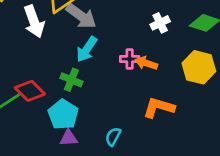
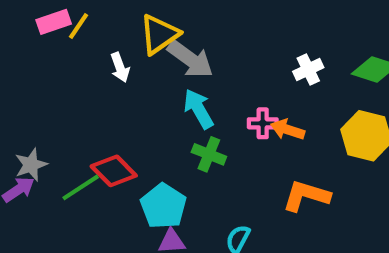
white arrow: (34, 22) -> (120, 67), size x0.6
cyan arrow: (87, 49) -> (199, 109), turned 116
green cross: (71, 80) -> (209, 154), moved

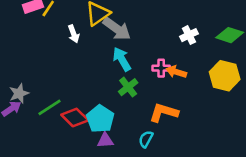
green cross: (209, 154) -> (128, 87), turned 30
red diamond: (114, 171) -> (75, 118), moved
orange L-shape: (306, 196) -> (164, 112), moved

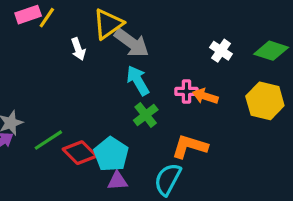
white cross: (189, 35) -> (221, 51), turned -30
cyan semicircle: (146, 139) -> (168, 179), size x1.5

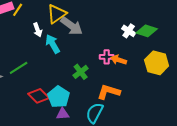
green diamond: (271, 51) -> (147, 31), moved
cyan arrow: (138, 80) -> (53, 44), moved
green line: (48, 140) -> (19, 68), moved

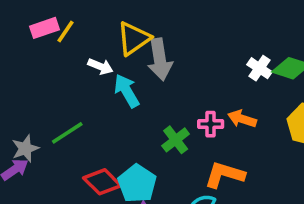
gray arrow: (72, 26) -> (160, 59), turned 45
white arrow: (38, 30) -> (100, 66), turned -48
pink cross: (107, 57) -> (211, 124), moved

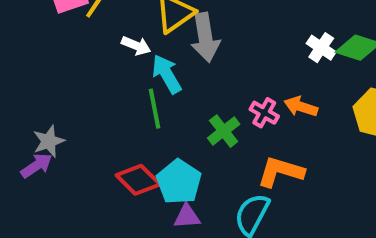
pink cross: (211, 124) -> (264, 113), turned 30
green line: (67, 133) -> (154, 109), moved, turned -68

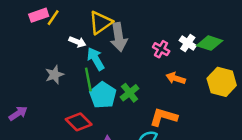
pink cross: (264, 113) -> (161, 49), moved
gray star: (49, 141) -> (54, 75), moved
cyan pentagon: (179, 182) -> (103, 95), moved

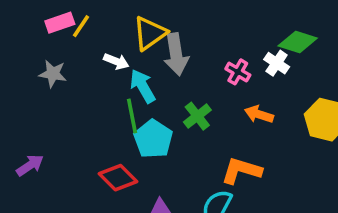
green diamond: (210, 43) -> (298, 42), moved
gray star: (54, 75) -> (53, 74), moved, turned 30
green cross: (130, 93) -> (197, 116), moved

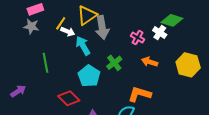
yellow line: (81, 26) -> (61, 23), moved
gray star: (53, 74) -> (31, 26), moved
green line: (132, 116) -> (45, 63), moved

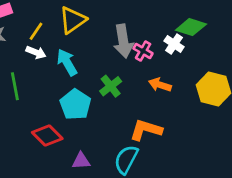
gray arrow: (102, 27) -> (123, 41), moved
white arrow: (68, 32) -> (36, 52), moved

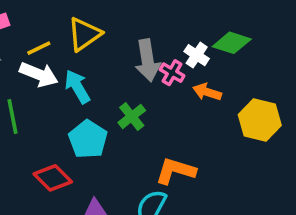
yellow line: (36, 31) -> (39, 48), turned 30
white cross: (174, 44) -> (197, 55), moved
white arrow: (36, 52) -> (39, 74), size x1.5
orange arrow: (160, 85) -> (207, 92), moved

